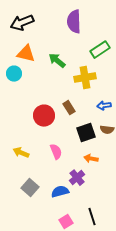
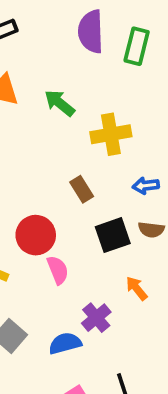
green rectangle: (100, 50) -> (137, 46), moved, turned -42
red circle: (44, 116) -> (36, 235), moved
orange arrow: (91, 159) -> (137, 288), moved, turned 40

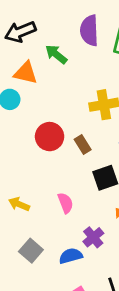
green arrow: (60, 103) -> (56, 54), moved
red circle: (36, 235) -> (50, 137), moved

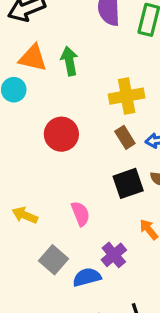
green arrow: (56, 54) -> (69, 61), moved, turned 40
brown rectangle: (83, 144) -> (125, 137), moved
gray square: (31, 251) -> (53, 260), moved

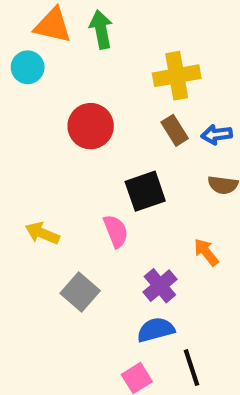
black square: (128, 183) -> (145, 191), moved
blue semicircle: (87, 277) -> (156, 330), moved

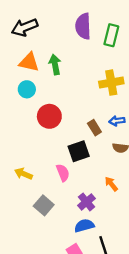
cyan circle: (28, 67) -> (27, 89), moved
yellow cross: (177, 76) -> (111, 83), moved
brown rectangle: (175, 130) -> (94, 128), moved

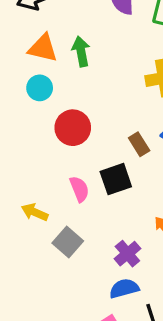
pink semicircle: (63, 173) -> (79, 189), moved
gray square: (44, 205) -> (68, 242), moved

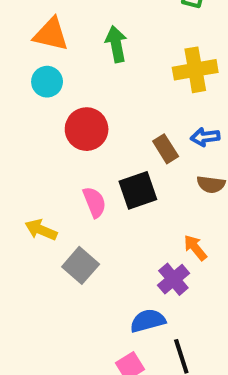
green arrow: (81, 51) -> (116, 44), moved
purple cross: (127, 254) -> (173, 279), moved

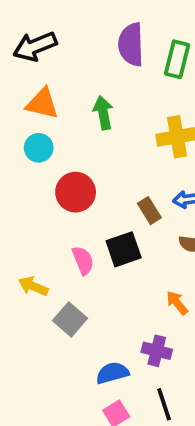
purple cross: (173, 279) -> (157, 351), moved, turned -36
blue semicircle: (148, 321) -> (112, 373), moved

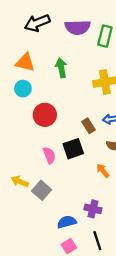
purple semicircle: (131, 45) -> (78, 27), turned -90
black arrow: (35, 46) -> (37, 23), moved
yellow arrow: (33, 286) -> (20, 182), moved
orange arrow: (177, 303) -> (103, 171), moved

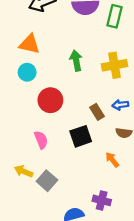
green arrow: (61, 68) -> (76, 61), moved
pink semicircle: (49, 155) -> (41, 140), moved

